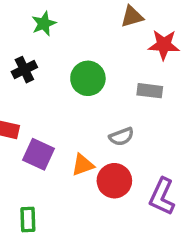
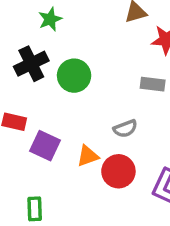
black cross: (24, 70) -> (31, 64), size x1.4
green circle: (88, 78) -> (74, 76), moved

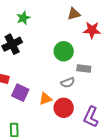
green circle: (74, 76) -> (64, 51), moved
gray rectangle: (153, 84) -> (84, 68), moved

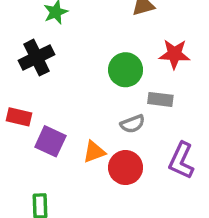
red star: (92, 30) -> (174, 54), moved
purple L-shape: (91, 117) -> (181, 161), moved

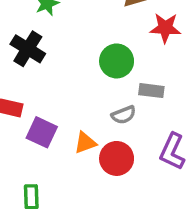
red star: (174, 54) -> (165, 28), moved
black cross: (36, 58) -> (28, 49), turned -32

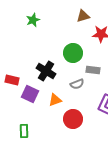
black cross: (28, 49) -> (46, 71), moved
red circle: (117, 158) -> (73, 119), moved

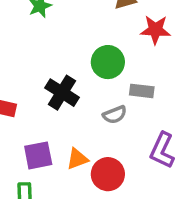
purple square: (30, 94) -> (38, 155), moved, turned -36
orange triangle: (55, 100) -> (77, 159), moved

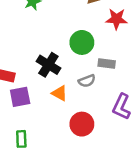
purple square: (38, 155) -> (20, 97), moved
orange triangle: (77, 159) -> (60, 93), moved, turned 49

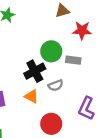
gray rectangle: (107, 63) -> (73, 60), moved
black cross: (48, 65) -> (35, 71), moved, turned 30

